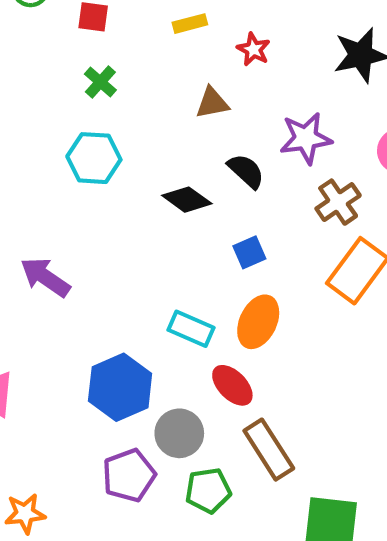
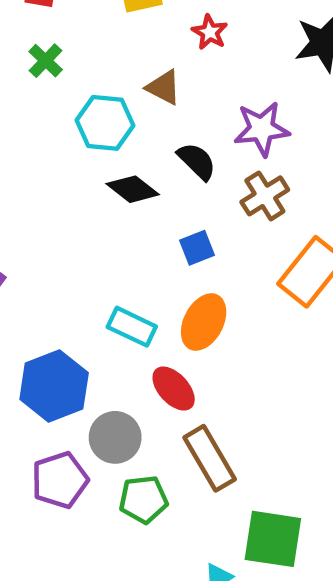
brown triangle: (212, 103) -> (164, 87), turned 36
cyan hexagon: (94, 158) -> (105, 123), moved
brown cross: (338, 202) -> (265, 196), moved

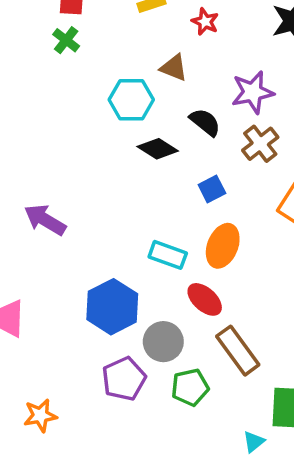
green cross: (46, 61) -> (66, 40), moved

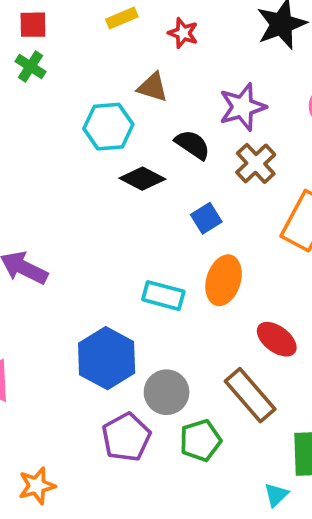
red ellipse: (205, 299) -> (277, 339), moved

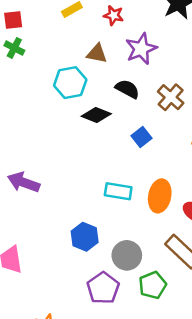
purple star: (242, 107) -> (141, 49), moved
orange ellipse: (224, 280) -> (160, 196), moved
blue hexagon: (107, 358) -> (85, 237), size x0.7

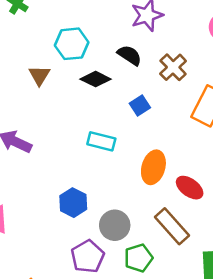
brown triangle: (97, 53) -> (39, 75), moved, turned 45
cyan rectangle: (118, 191) -> (101, 141), moved

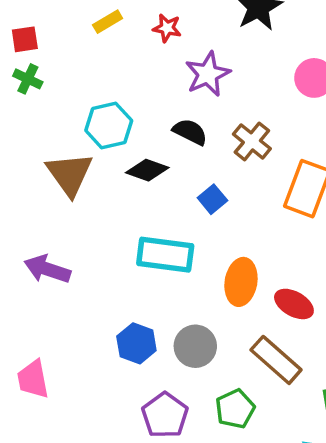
brown triangle: (39, 75) -> (69, 174), size x1.6
cyan rectangle: (101, 141) -> (165, 255), size x1.4
gray circle: (115, 225) -> (195, 346), moved

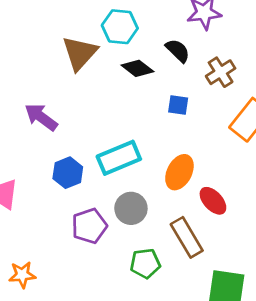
blue square: (212, 199) -> (178, 105), turned 30
cyan rectangle: (165, 255) -> (119, 158), moved, turned -48
blue hexagon: (136, 343) -> (68, 173), moved
purple pentagon: (165, 415) -> (89, 226), moved

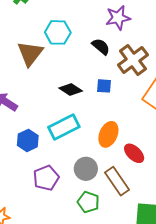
black diamond: (137, 68) -> (71, 89), moved
brown cross: (221, 72) -> (133, 60), size x1.4
gray circle: (131, 208) -> (86, 169), moved
green pentagon: (145, 263) -> (88, 202), turned 30

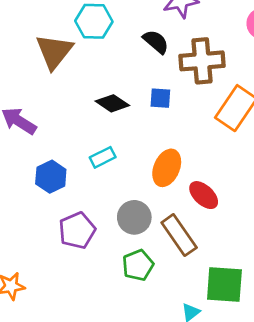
brown cross: (133, 60) -> (202, 61), turned 32
cyan rectangle: (64, 127) -> (103, 157), size x0.6
green pentagon: (88, 202) -> (138, 265), turned 30

